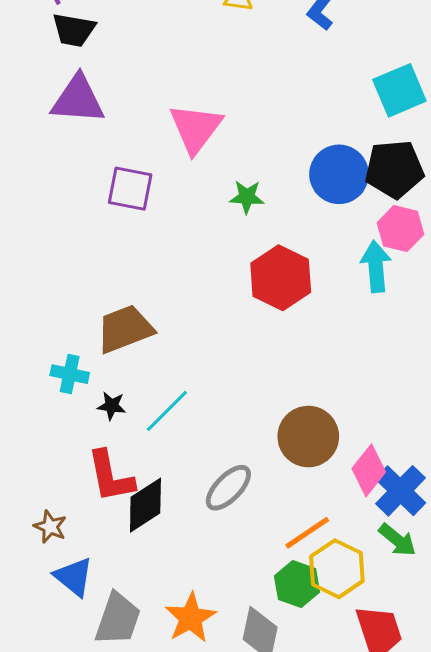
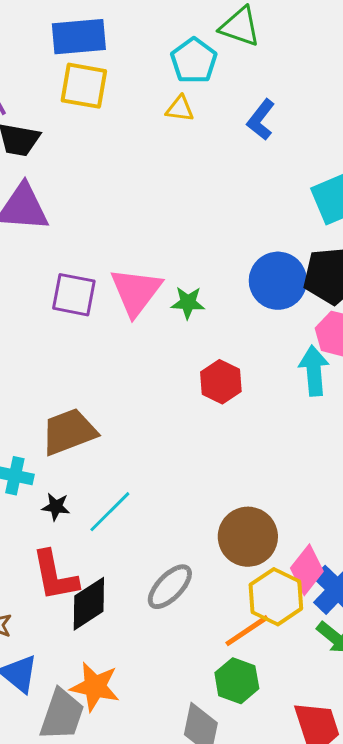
pink triangle: (196, 128) -> (136, 292), moved
red hexagon: (281, 278) -> (221, 382), size x0.7
yellow hexagon: (337, 569) -> (276, 597), moved
orange star: (190, 618) -> (95, 687), moved, turned -30

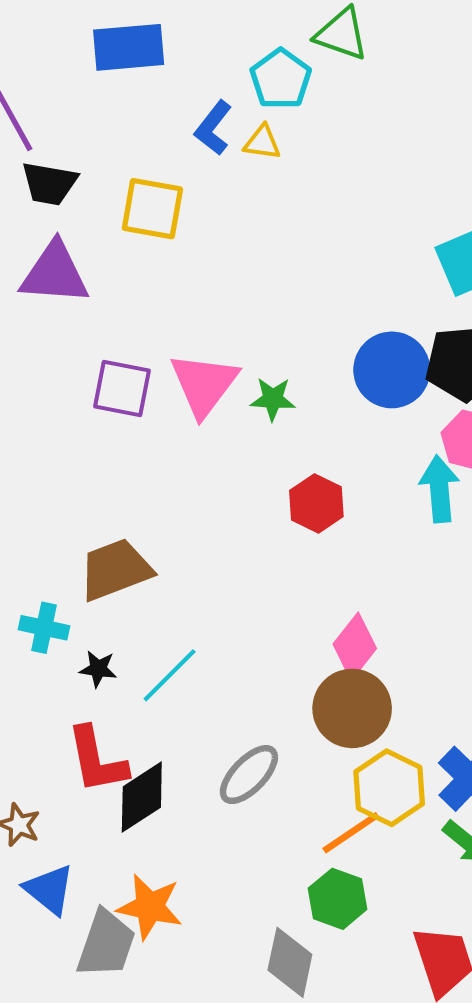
yellow square: (84, 86) -> (152, 209), moved
blue L-shape: (261, 120) -> (213, 128), moved
pink diamond: (307, 570) -> (355, 646), moved

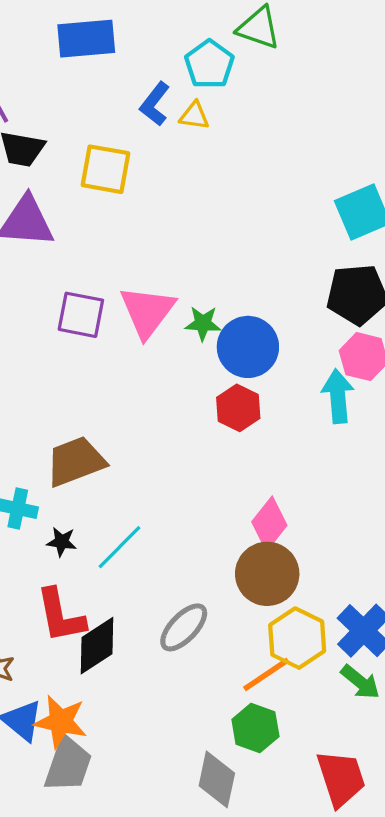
blue circle: (392, 370) -> (248, 347), moved
orange star: (150, 907) -> (61, 722), moved

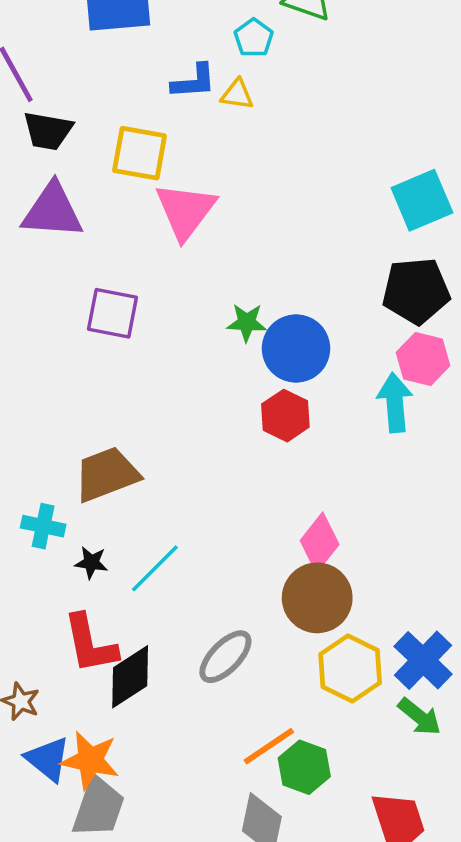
cyan pentagon: (209, 64) -> (254, 38), size x0.7
blue L-shape: (155, 104) -> (194, 81), turned -132
pink triangle: (147, 312) -> (185, 211), moved
orange line: (266, 674) -> (269, 746), moved

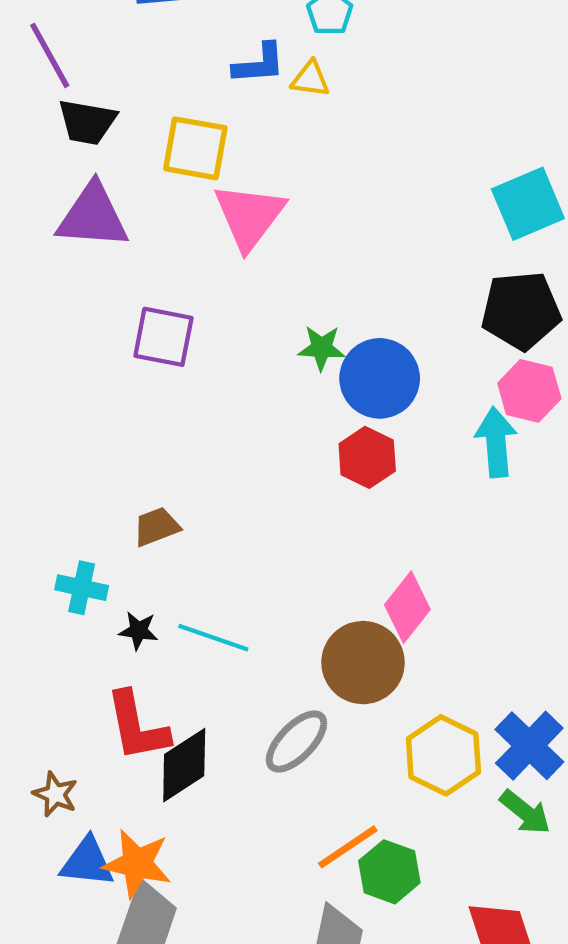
brown trapezoid: (107, 474) -> (156, 527), size x0.6
cyan line: (155, 568) -> (213, 638), turned 64
brown circle: (317, 598) -> (363, 663), moved
blue triangle: (48, 759) -> (87, 862), turned -33

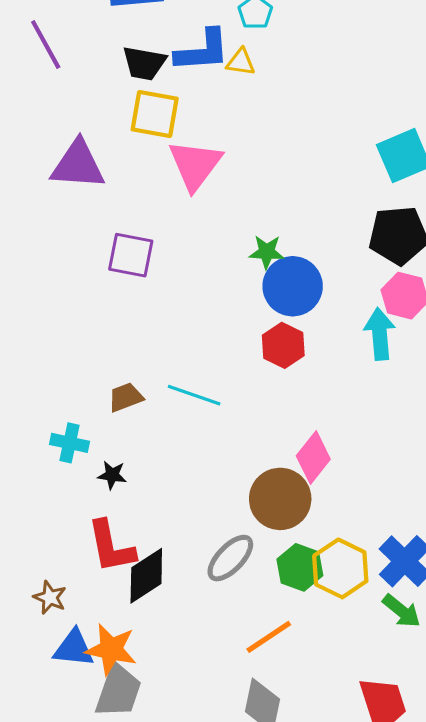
blue L-shape: (259, 64) -> (202, 51), size x1.4
black trapezoid: (87, 122) -> (144, 63), moved
green star: (321, 348) -> (267, 252), moved
cyan line: (213, 638) -> (194, 395), moved
green hexagon: (389, 872) -> (300, 567), moved

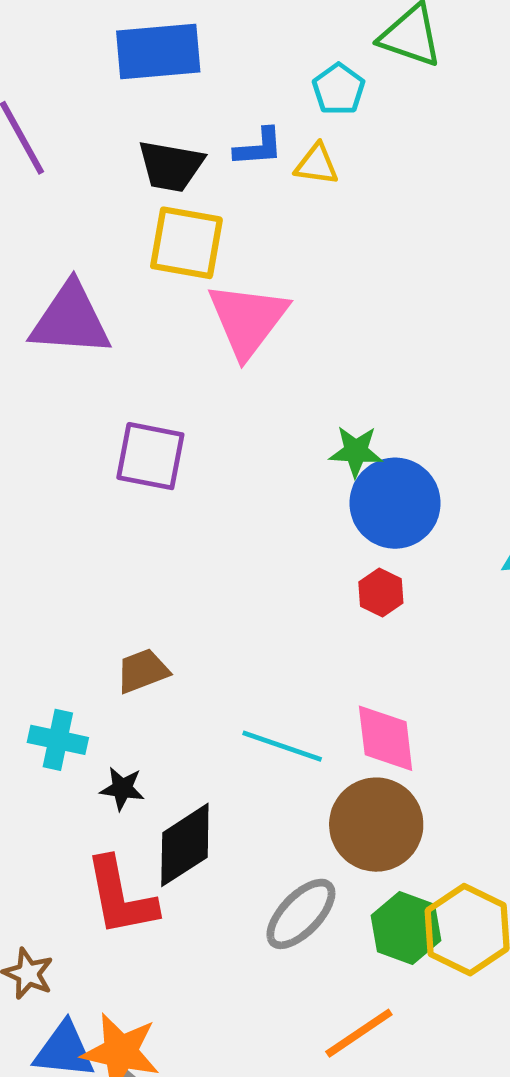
blue L-shape: (202, 51) -> (259, 147), size x0.6
red hexagon: (283, 345) -> (381, 593), size x0.7
cyan line: (194, 395) -> (282, 746), moved
pink diamond: (313, 457) -> (386, 738), moved, turned -45
black diamond: (146, 576) -> (185, 845), moved

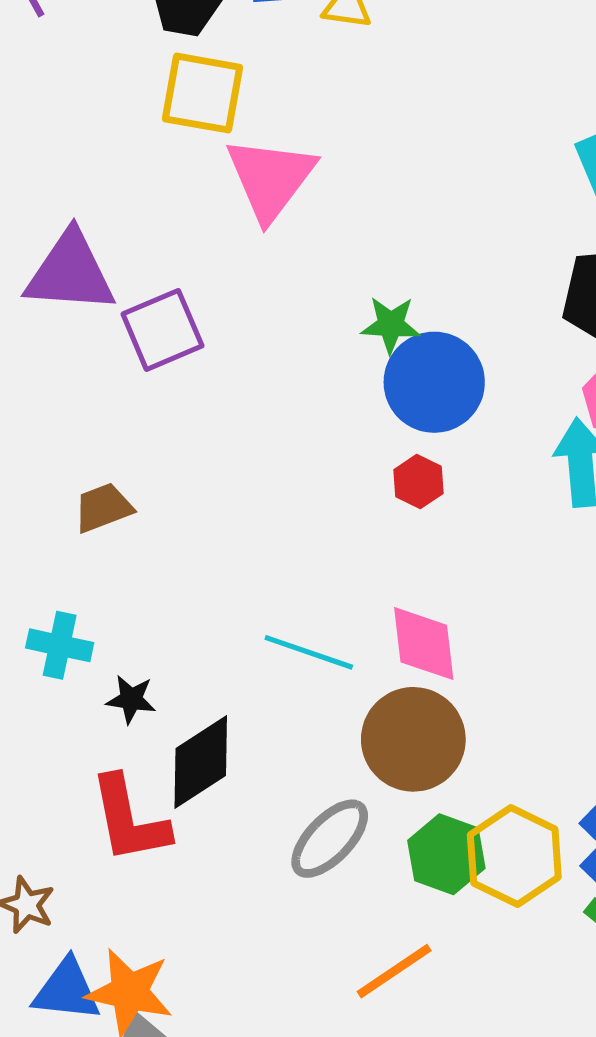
purple triangle: (70, 320) -> (70, 272), moved
purple square: (150, 456) -> (162, 330), turned -34
brown trapezoid: (143, 671) -> (103, 508), moved

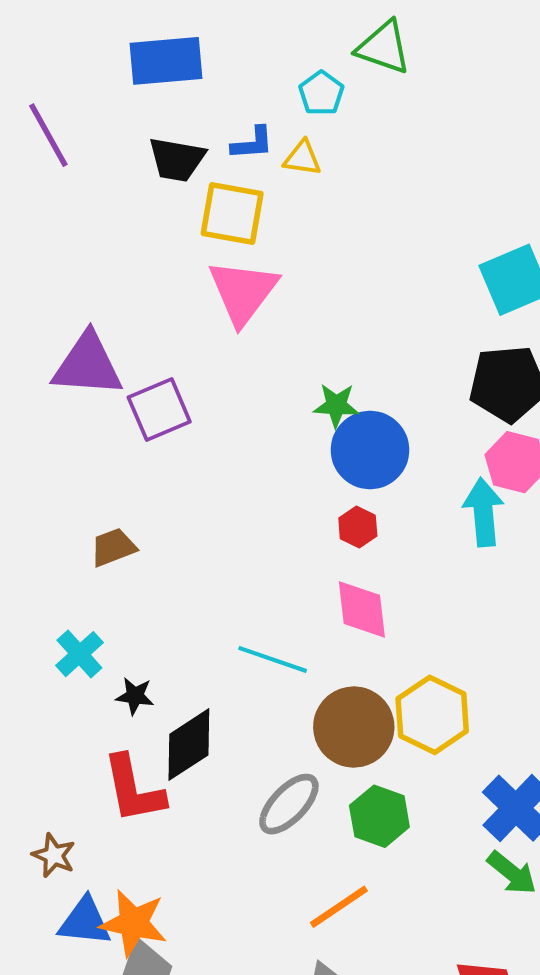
yellow square: (203, 93) -> (232, 214), moved
pink diamond: (424, 644) -> (362, 609), moved
cyan cross: (60, 645) -> (79, 654), turned 36
yellow hexagon: (514, 856) -> (432, 715), moved

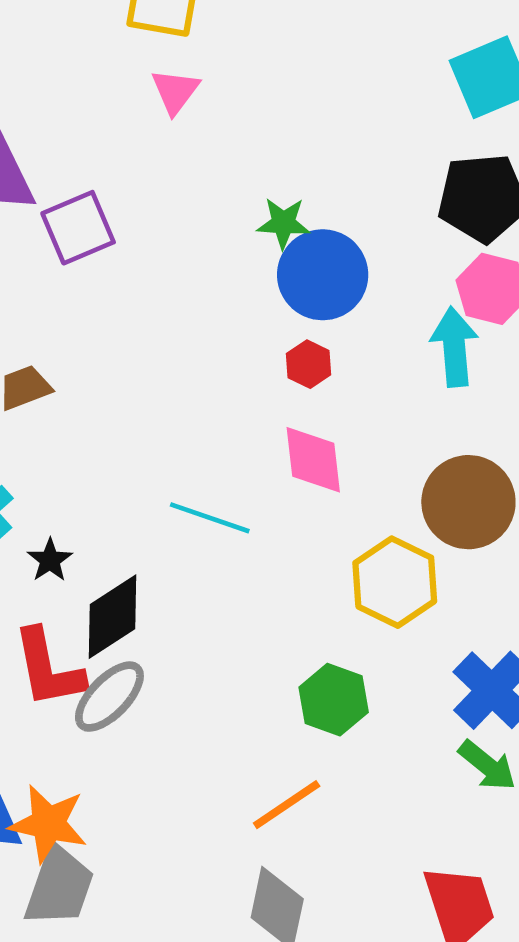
pink triangle: (243, 292) -> (175, 91), size x0.6
black star: (135, 696) -> (50, 560), turned 30
brown circle: (354, 727) -> (468, 502), moved
gray ellipse: (289, 804) -> (109, 697), moved

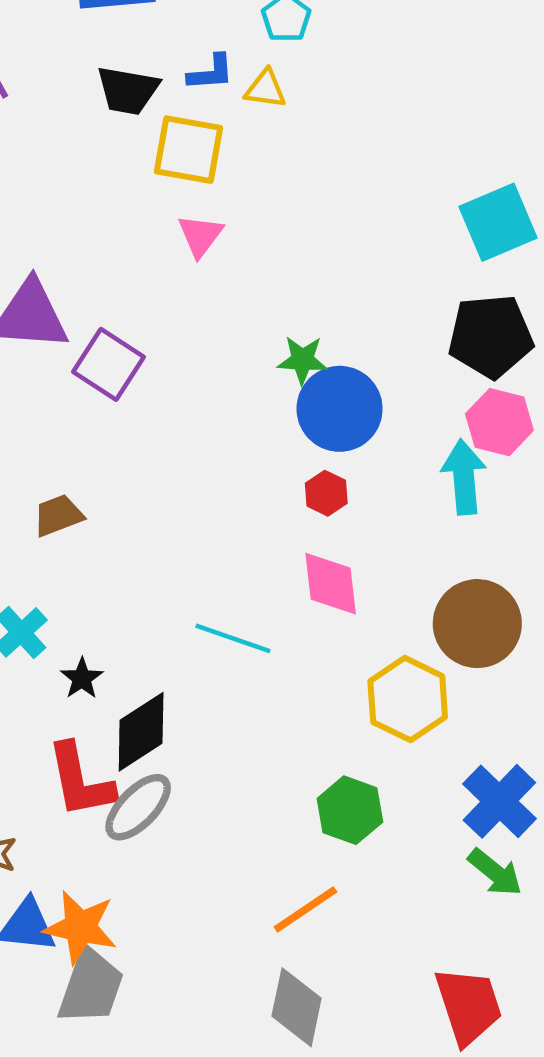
purple square: (78, 228) -> (108, 364), turned -34

